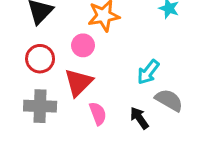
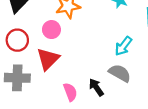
cyan arrow: (148, 72) -> (123, 46), moved
pink semicircle: (98, 114) -> (70, 92), moved

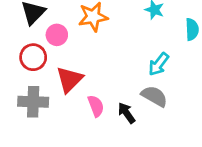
pink circle: (51, 30) -> (57, 35), moved
pink semicircle: (70, 92) -> (96, 106), moved

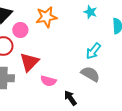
pink semicircle: (96, 106) -> (48, 81), turned 126
black arrow: (127, 113) -> (70, 98), moved

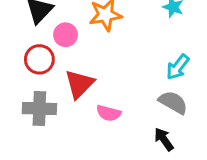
black arrow: (70, 98) -> (164, 139), moved

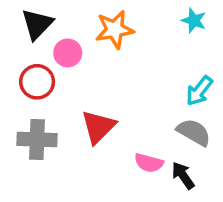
red triangle: (79, 84) -> (98, 127), moved
pink semicircle: (109, 113) -> (149, 163), moved

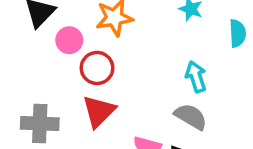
red circle: (37, 82) -> (97, 68), moved
cyan arrow: (199, 91) -> (196, 77), turned 124

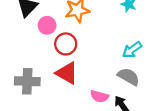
cyan arrow: (196, 77) -> (132, 50), turned -108
red triangle: (99, 111) -> (67, 73), turned -45

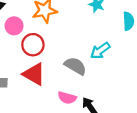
gray semicircle: (129, 77) -> (75, 66), moved

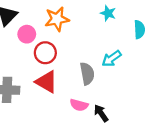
gray semicircle: (75, 66) -> (87, 74), turned 50

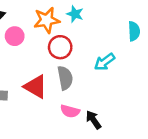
cyan star: (108, 13) -> (75, 14), moved
red circle: (45, 53) -> (60, 47), moved
gray semicircle: (87, 74) -> (65, 78), moved

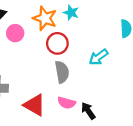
orange star: (47, 20) -> (45, 18), turned 30
red triangle: (36, 87) -> (35, 105), moved

